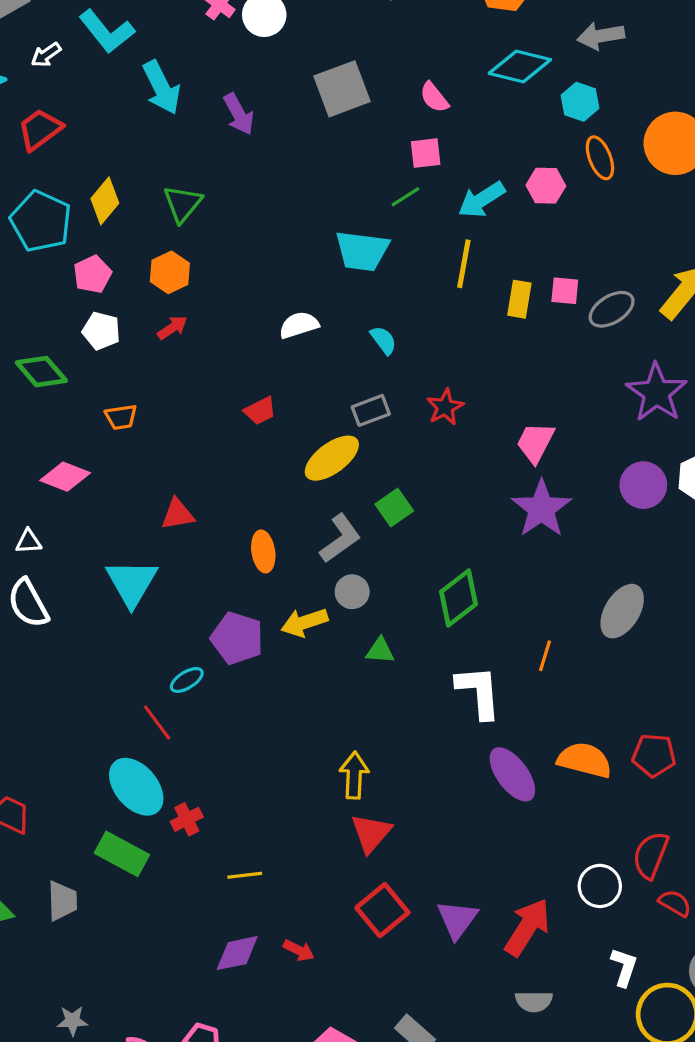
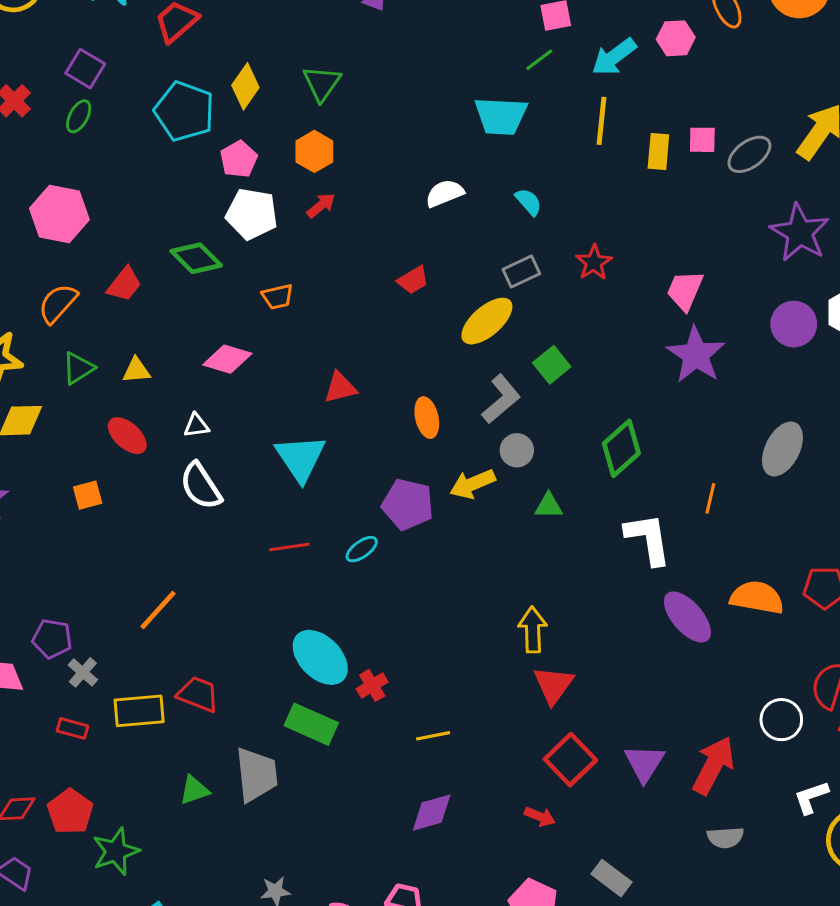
white pentagon: (101, 331) -> (252, 214), size x1.4
red line: (157, 722) -> (289, 547), moved, turned -57
gray trapezoid: (62, 901) -> (256, 775), size x1.4
red arrow: (299, 950) -> (540, 816), moved
white L-shape: (624, 967) -> (811, 797), turned -123

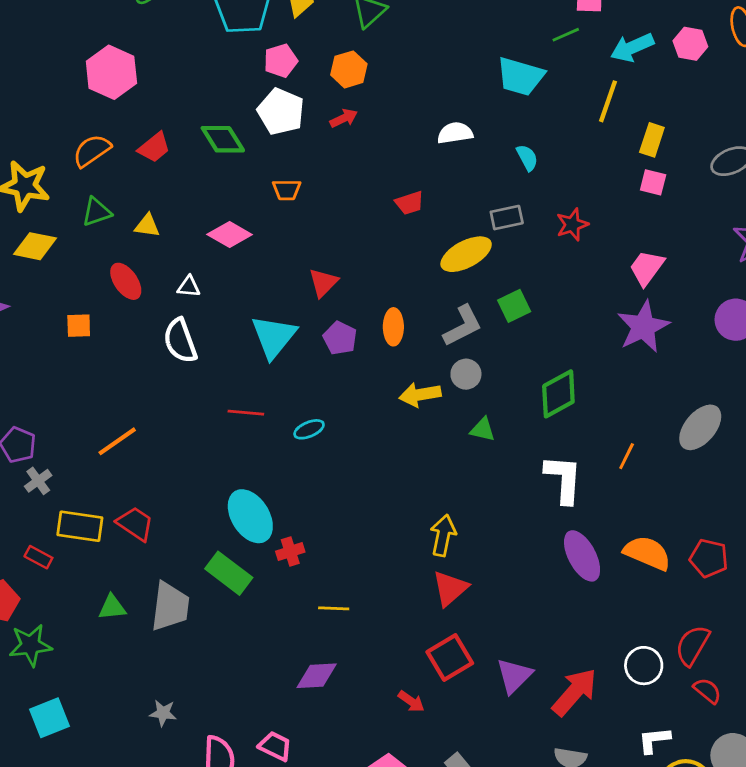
pink square: (702, 140) -> (653, 182), moved
red triangle: (340, 388) -> (323, 283), turned -44
purple pentagon: (408, 504) -> (340, 338), moved, size x0.7
red rectangle: (73, 728) -> (38, 557), moved

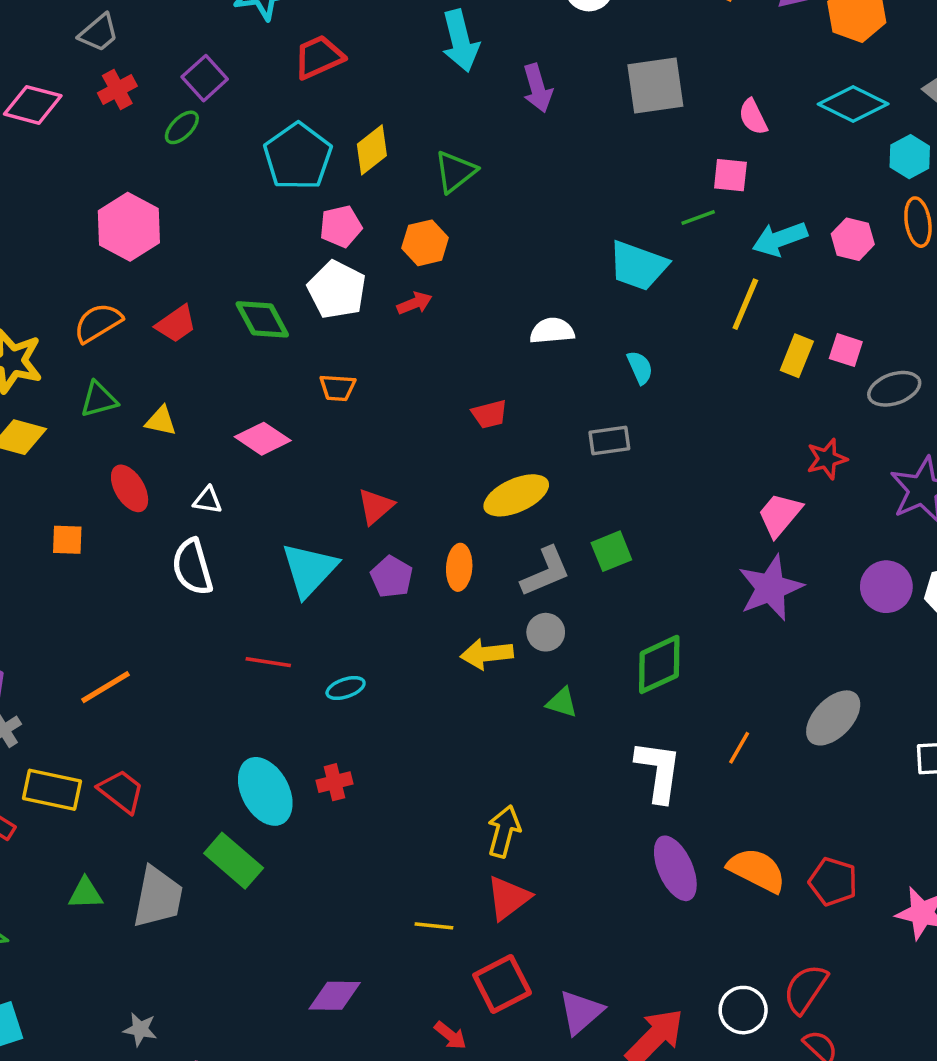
pink square: (653, 182) -> (846, 350), moved
red star: (572, 225) -> (827, 459), moved
yellow ellipse: (466, 254) -> (516, 495), moved
red cross: (290, 552) -> (334, 782), moved
yellow line: (334, 608) -> (434, 926), moved

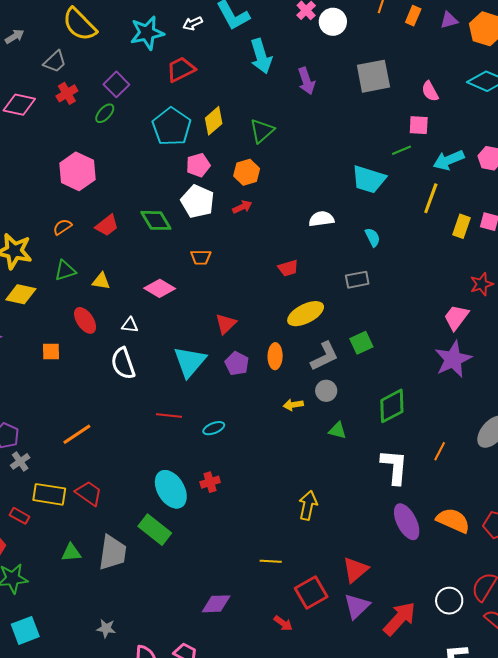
orange semicircle: (98, 323) -> (62, 227), size x0.7
yellow arrow: (487, 654) -> (293, 405), size x0.7
red triangle: (508, 898) -> (355, 570), moved

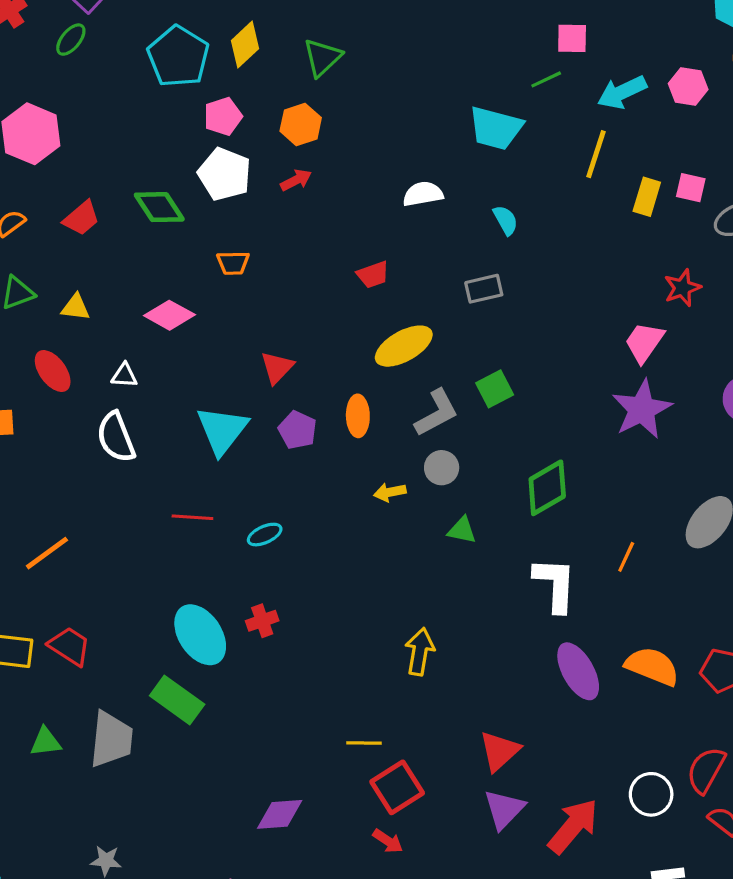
red square: (311, 592) -> (397, 787), moved

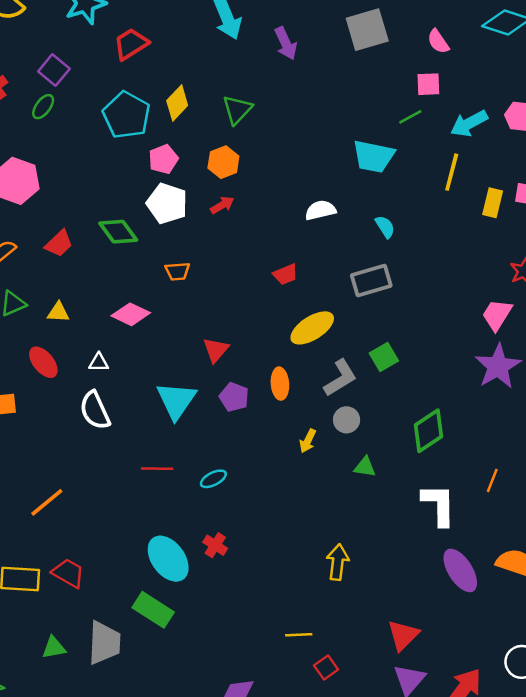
gray rectangle: (484, 289) -> (371, 280), size x1.4
yellow arrow: (390, 492) -> (308, 441), turned -50
red cross: (262, 621) -> (215, 545), turned -35
red square: (397, 787) -> (326, 667), size x0.6

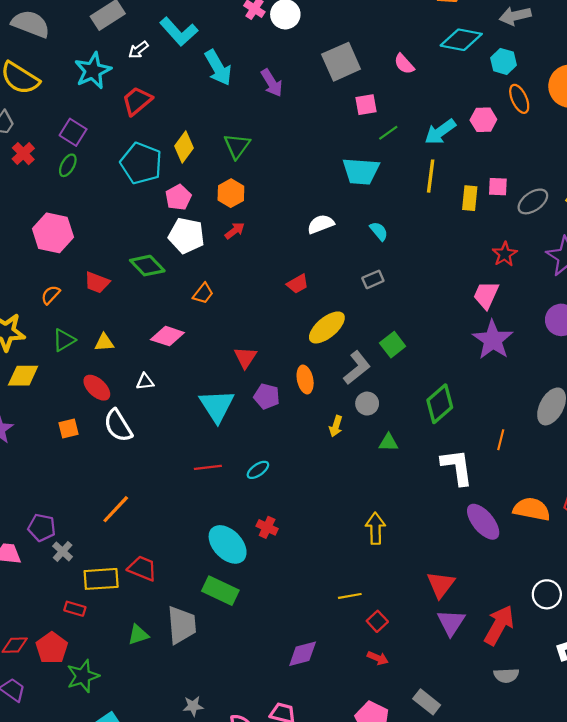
pink square: (428, 84) -> (366, 105), moved
red trapezoid: (59, 243) -> (97, 283), turned 72
orange trapezoid: (177, 271) -> (203, 293), turned -40
gray rectangle: (371, 280) -> (373, 279), size x0.6
white semicircle: (95, 410) -> (118, 426), moved

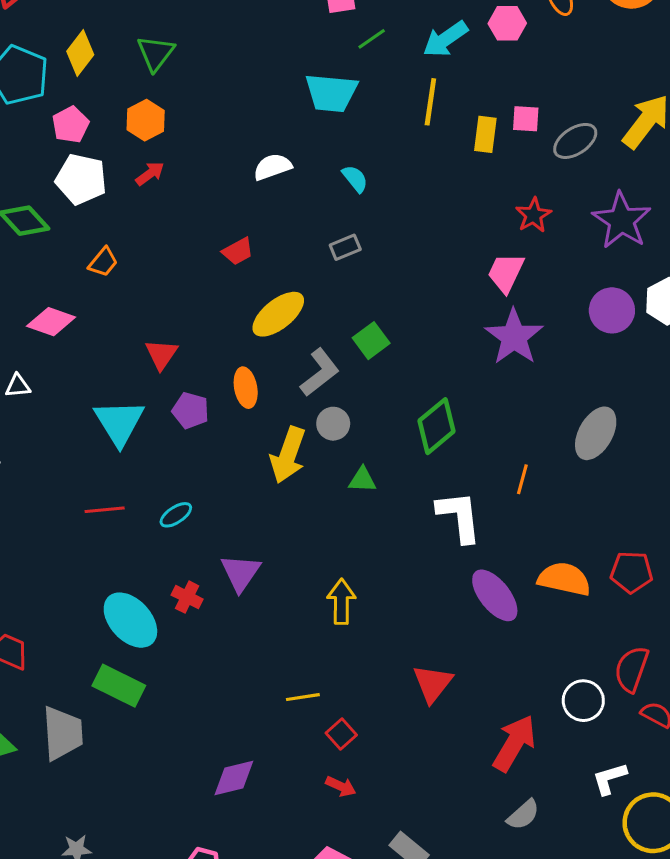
yellow arrow: (336, 426) -> (288, 455), size x1.8
purple triangle: (451, 622) -> (241, 573), moved
gray semicircle: (506, 675) -> (523, 815), turned -40

